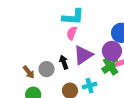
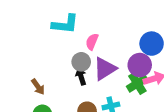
cyan L-shape: (73, 17) -> (65, 24), moved
gray circle: (46, 69) -> (81, 62), moved

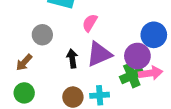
gray circle: (81, 62) -> (42, 35), moved
brown arrow: (38, 87) -> (24, 62), turned 70

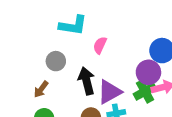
purple triangle: (99, 54) -> (110, 92), moved
black arrow: (72, 58) -> (87, 81), size x1.5

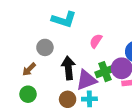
pink semicircle: (100, 45) -> (96, 41), moved
green cross: (145, 91) -> (105, 72), moved

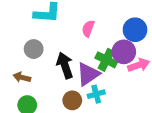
brown arrow: (29, 69) -> (22, 77), turned 72
green cross: (105, 72) -> (106, 60), turned -30

